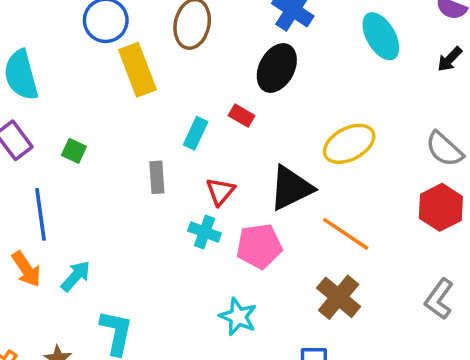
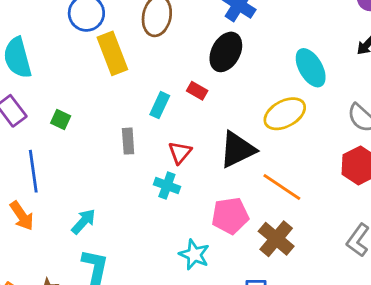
cyan ellipse: (381, 36) -> (311, 68), moved
pink pentagon: (259, 246) -> (230, 216), moved
cyan arrow: (76, 276) -> (84, 221), moved

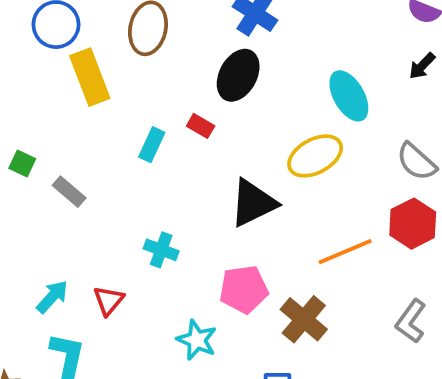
gray rectangle: (128, 141) -> (69, 192), moved, turned -45
red triangle: (180, 153) -> (109, 301), moved
orange line: (282, 187) -> (345, 252), moved, turned -57

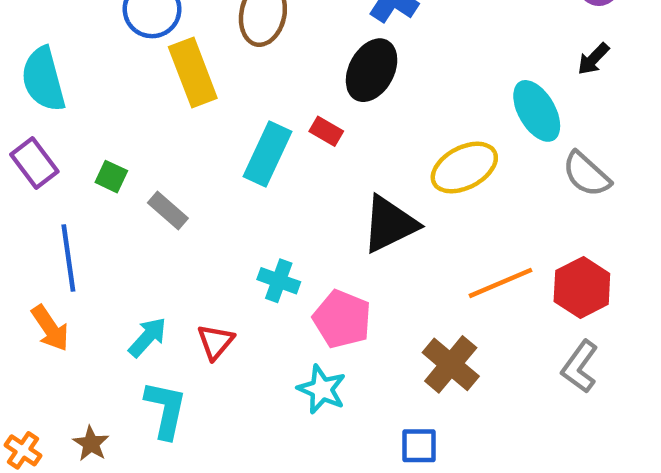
cyan ellipse: (349, 96) -> (537, 111), moved
cyan rectangle: (152, 145) -> (267, 154), size x1.5
red hexagon: (413, 224) -> (582, 287), moved
pink pentagon: (244, 289) -> (342, 319), moved, turned 30

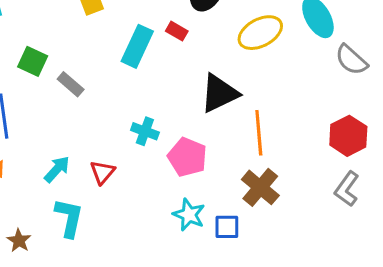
yellow ellipse: (464, 168) -> (260, 33), moved
green square: (111, 177) -> (33, 61), size x1.4
orange line: (501, 283) -> (259, 133), moved, turned -72
cyan star: (322, 389) -> (189, 215), moved
blue square: (419, 446) -> (227, 227), moved

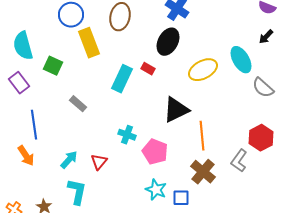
green square: (33, 61) -> (53, 66), moved
gray L-shape: (347, 189) -> (239, 161), moved

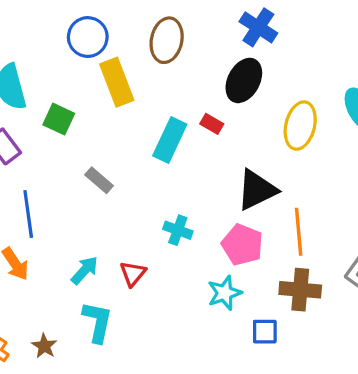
yellow ellipse: (203, 70) -> (300, 126), turned -48
pink pentagon: (155, 152) -> (242, 245), moved
brown cross: (203, 172) -> (300, 290), turned -35
cyan star: (156, 190) -> (225, 293), moved, turned 30

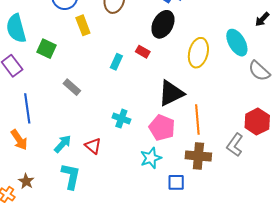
yellow rectangle: (117, 82) -> (83, 25), size x0.7
cyan rectangle: (170, 140) -> (116, 62), size x0.6
red triangle: (133, 274) -> (93, 146), turned -30
brown star: (44, 346) -> (26, 181), moved

